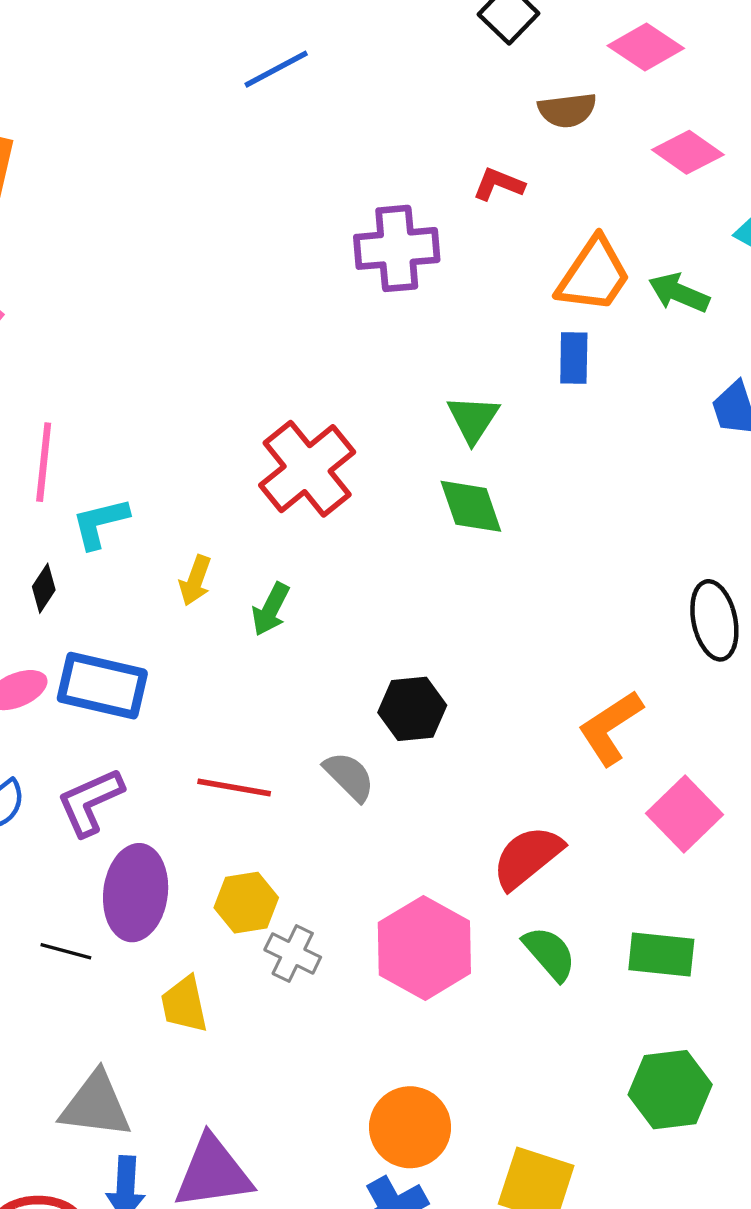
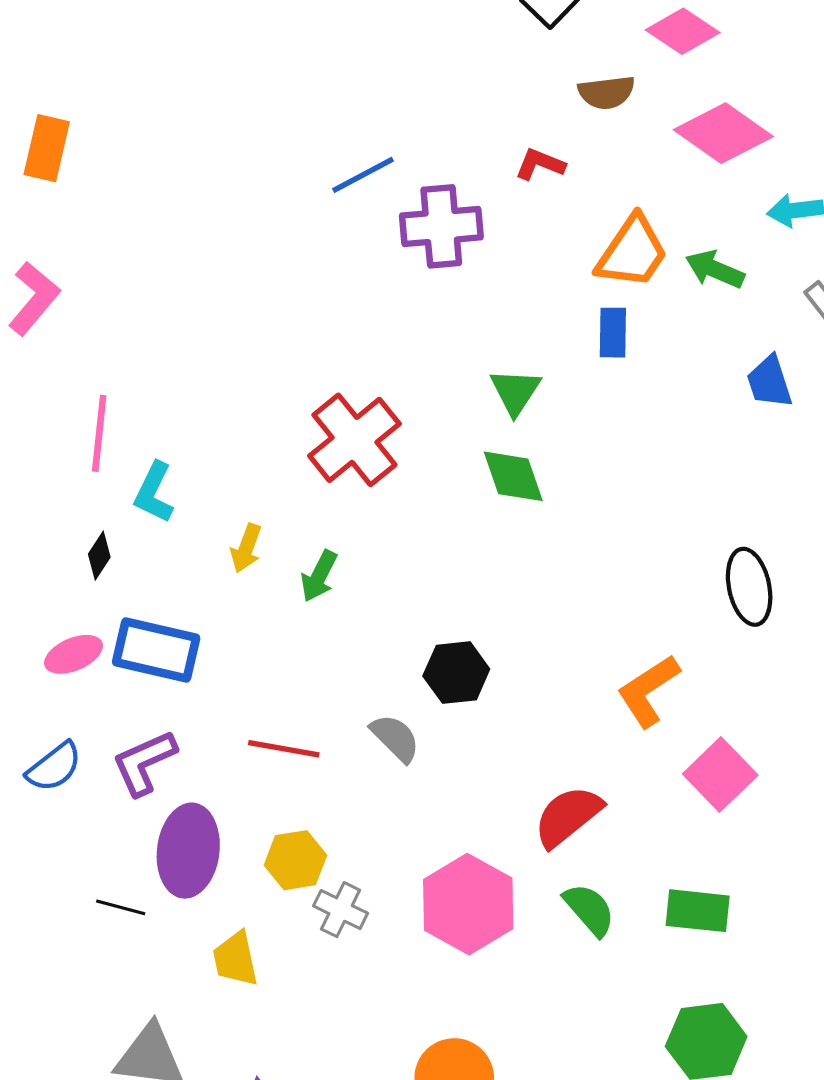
blue line: (276, 69) -> (363, 175), moved
pink diamond: (688, 152) -> (723, 133), size x1.4
cyan L-shape: (100, 523) -> (154, 492), turned -50

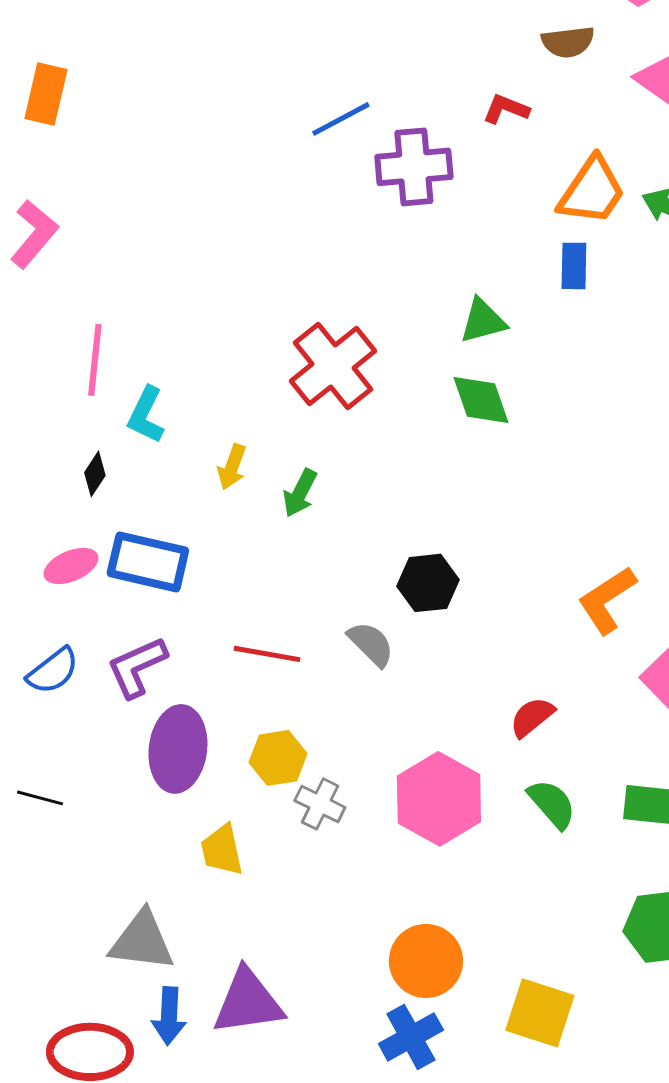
green triangle: (515, 392) -> (483, 321), turned 42
red semicircle: (568, 816) -> (532, 717), size x0.7
black line: (121, 907) -> (40, 798), moved

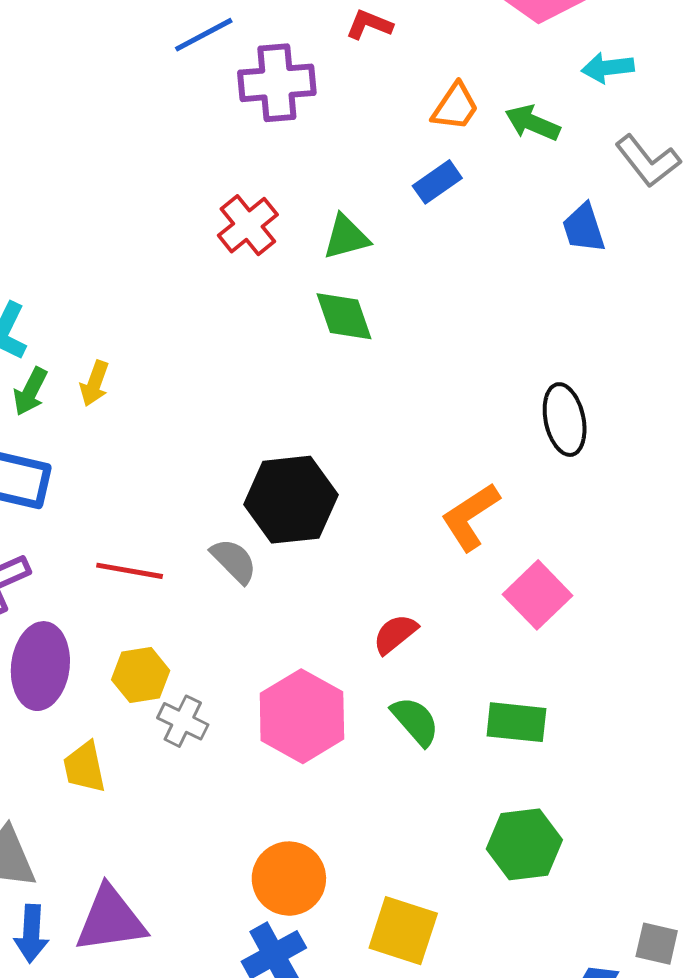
orange trapezoid: (592, 191) -> (455, 107), size x0.7
blue rectangle: (574, 266) -> (437, 182), turned 54
red cross: (333, 366) -> (248, 225), moved, size x0.7
green arrow: (300, 493) -> (30, 391), moved
black hexagon: (428, 583) -> (291, 500), size x1.5

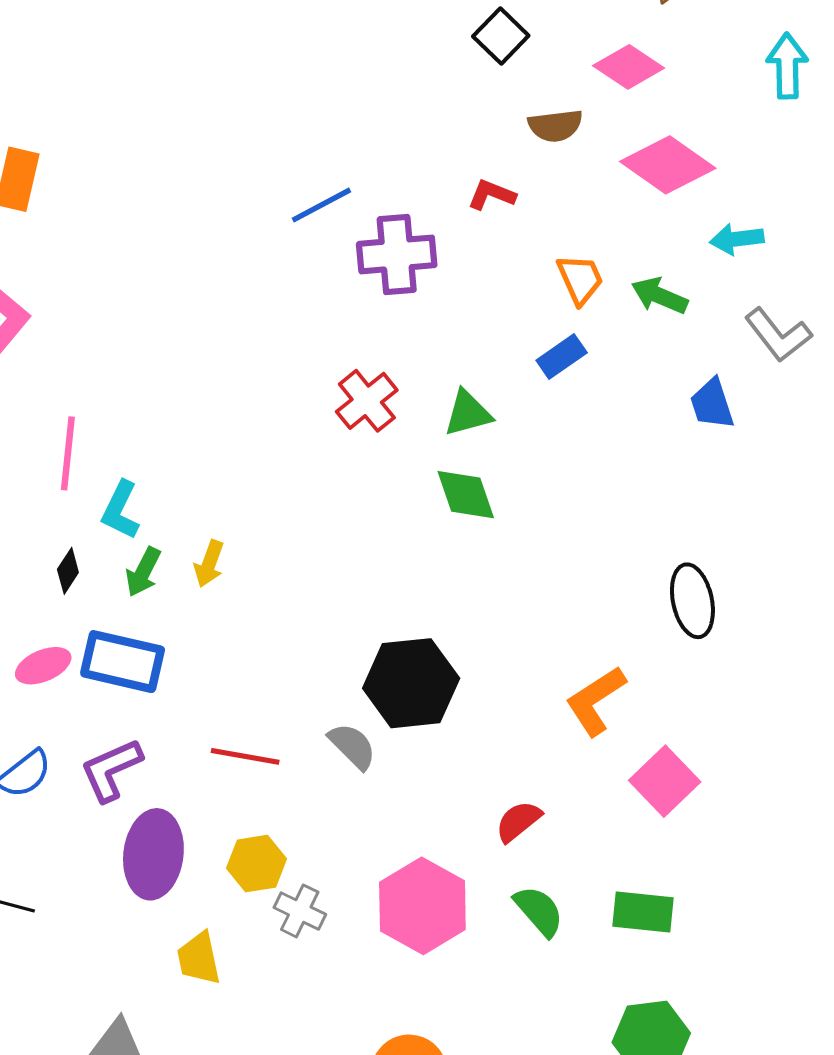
orange trapezoid: (455, 107) -> (580, 279), turned -58

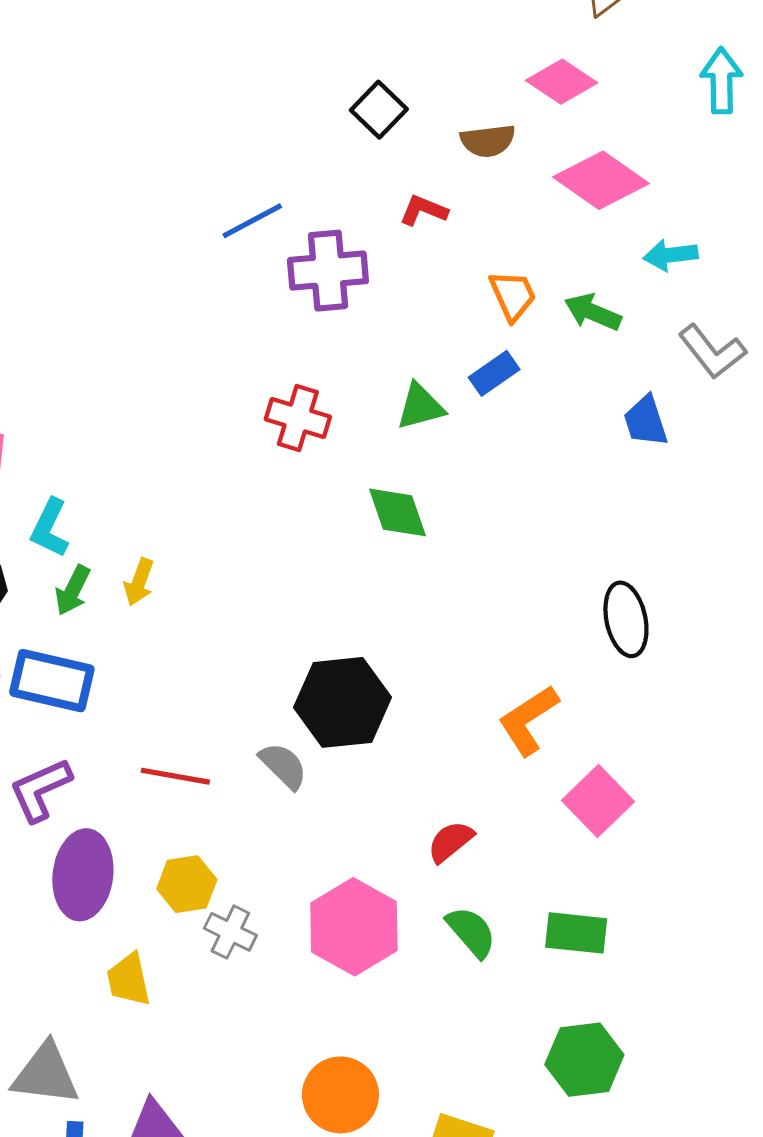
black square: (501, 36) -> (379, 110), moved
red cross: (367, 401) -> (298, 418), turned -34
green triangle: (468, 413) -> (420, 407), moved

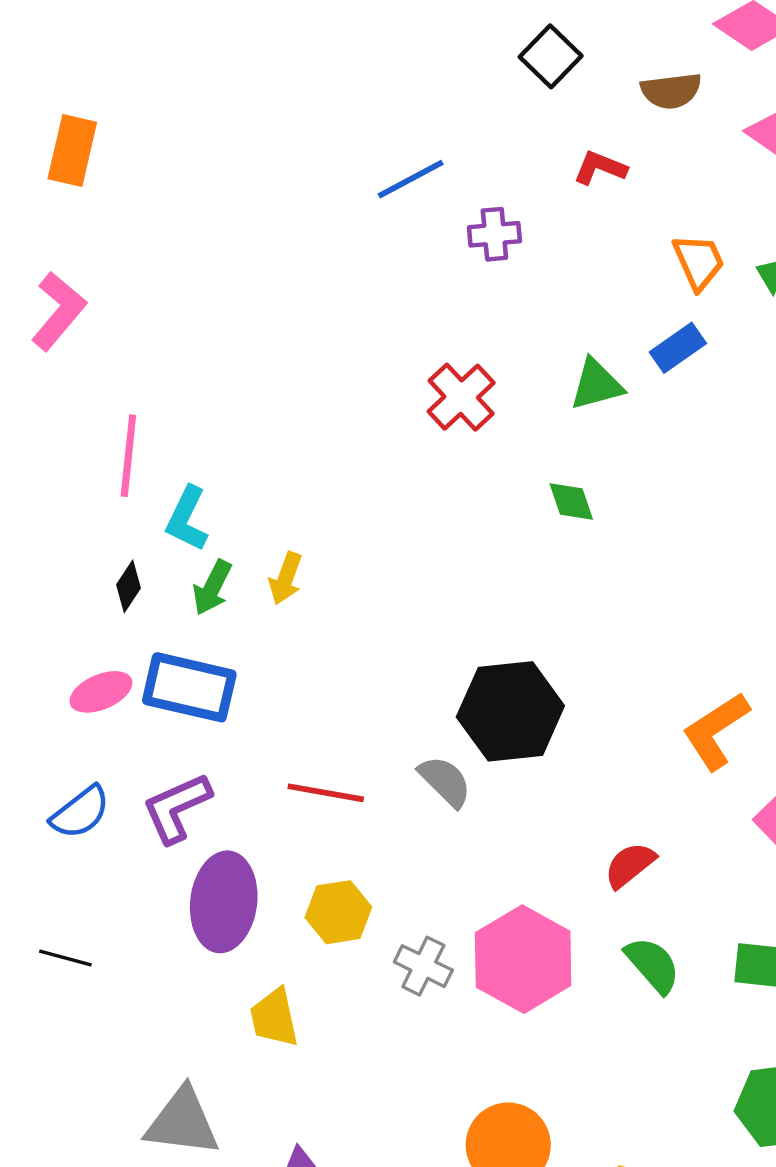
purple cross: (328, 271) -> (494, 234), size x0.6
red cross: (298, 418) -> (461, 397), turned 30
green diamond: (398, 512) -> (571, 501), size x0.7
gray cross: (230, 932) -> (423, 966), moved

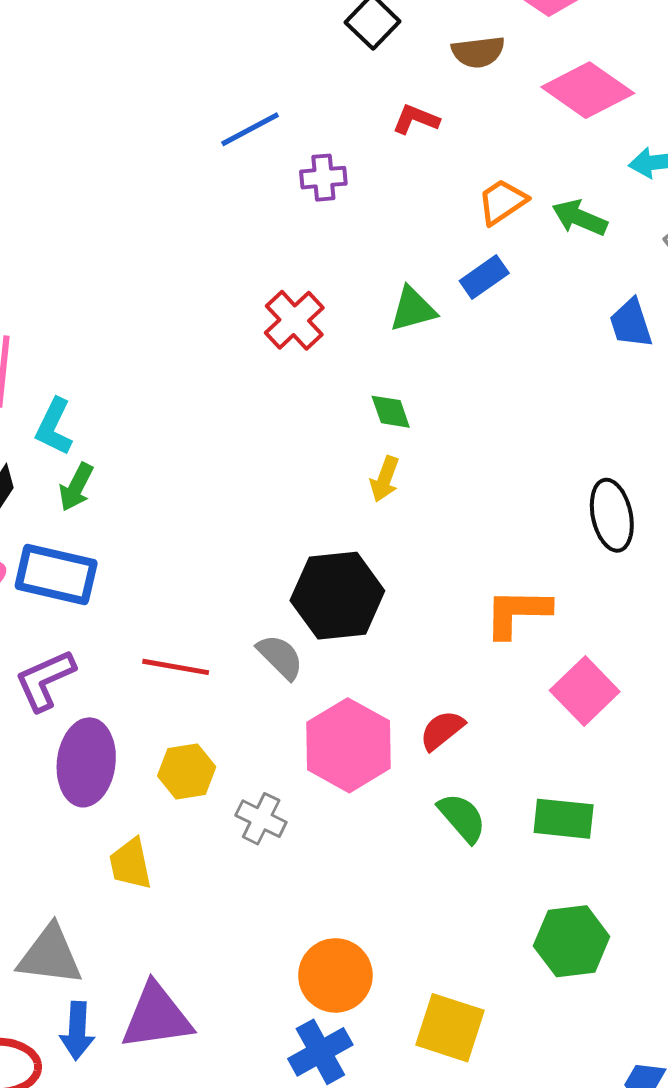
orange trapezoid: (699, 262) -> (502, 202), turned -100
yellow arrow: (286, 578) -> (385, 479), moved
orange L-shape: (716, 731) -> (517, 613), turned 34
pink hexagon: (523, 959) -> (349, 745), moved

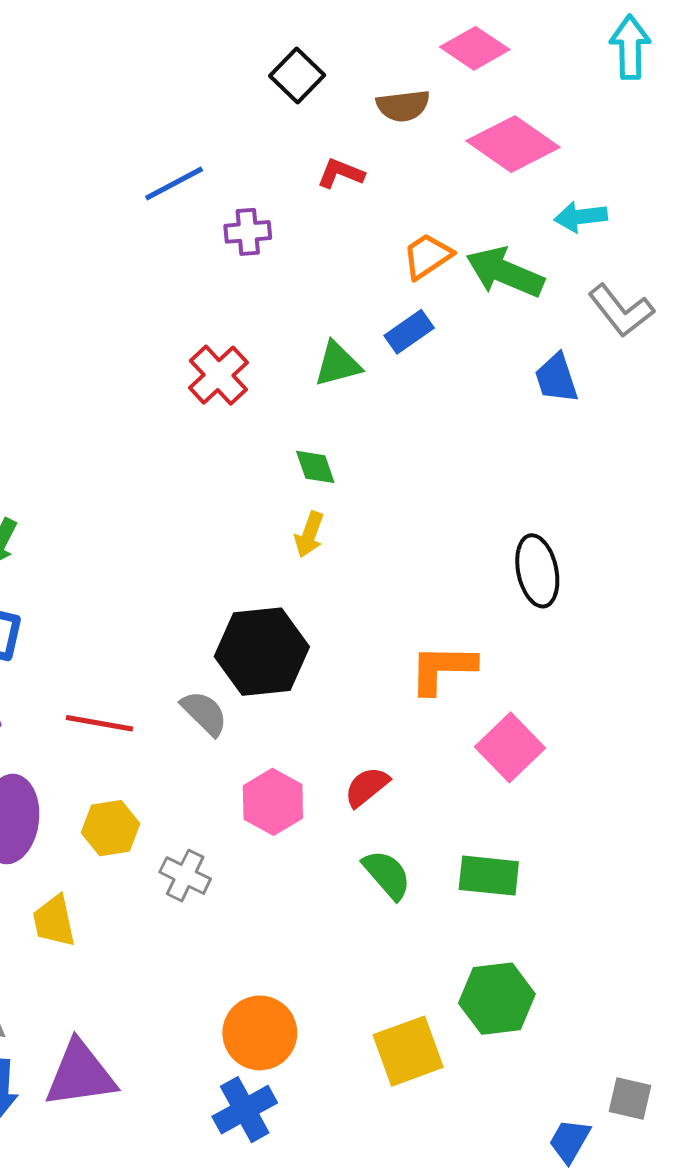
green arrow: (580, 218) -> (505, 272), size x1.4
pink hexagon: (349, 745) -> (273, 802), size x0.7
yellow square: (450, 1028) -> (408, 1051), moved, turned -38

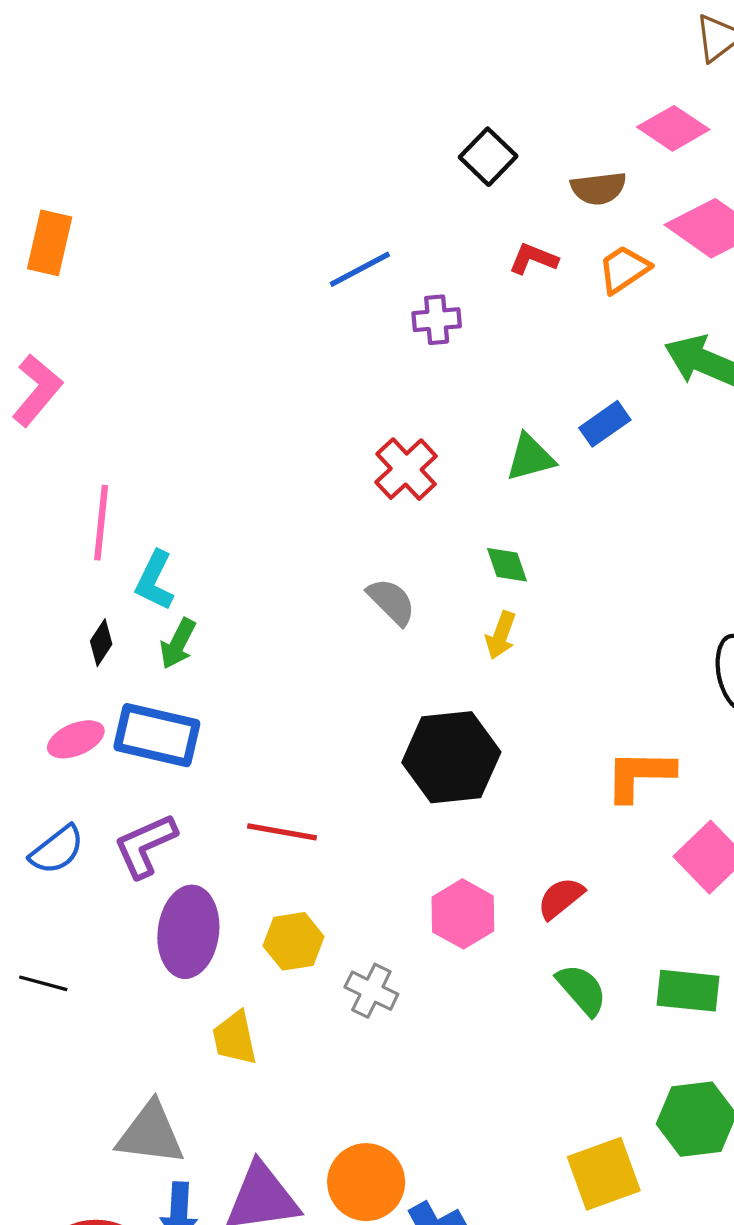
orange trapezoid: (427, 256) -> (624, 269), moved
gray semicircle: (204, 713) -> (391, 602), moved
orange circle: (260, 1033) -> (366, 1182), moved

